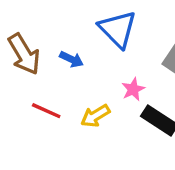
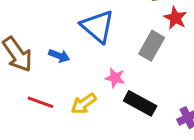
pink star: (133, 89) -> (115, 78), turned -30

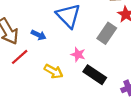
red line: (40, 102) -> (20, 57), moved, turned -66
yellow arrow: (84, 104) -> (54, 71), turned -120

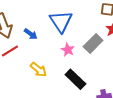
pink star: (78, 54) -> (68, 50), moved

